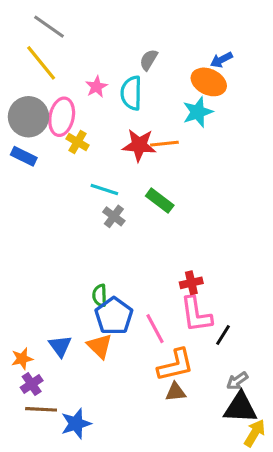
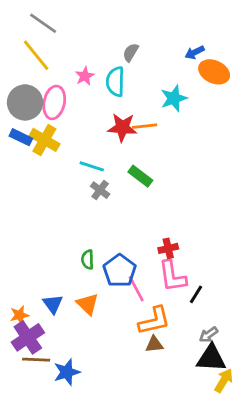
orange ellipse: (209, 82) -> (214, 72), moved
yellow cross: (77, 142) -> (44, 140), moved, size x1.5
blue pentagon: (114, 316) -> (120, 271), moved
purple cross: (32, 384) -> (28, 337), size x1.6

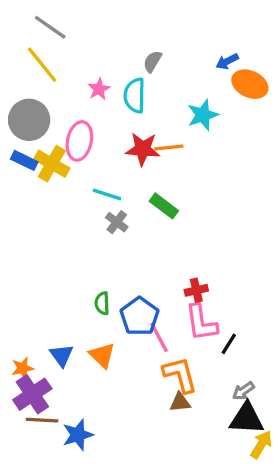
pink ellipse: (54, 102) -> (79, 141), moved
orange L-shape: (154, 321) -> (180, 375), turned -92

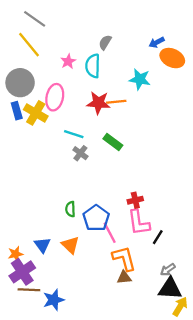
cyan star: (203, 115) -> (140, 79), turned 30
blue rectangle: (24, 160) -> (17, 111), turned 48

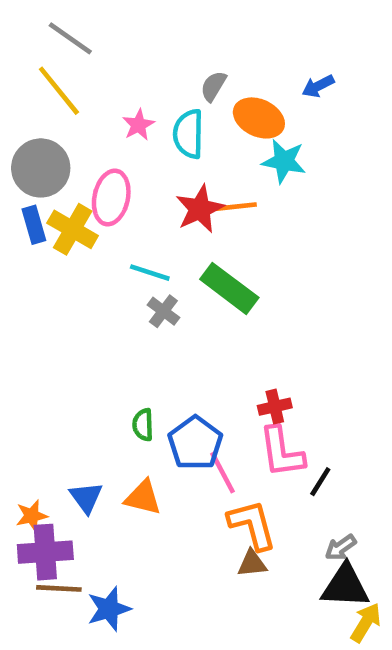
orange ellipse: (172, 58) -> (259, 118), moved
red star: (98, 103) -> (200, 209), turned -30
green rectangle: (113, 142) -> (229, 288), size x1.4
orange triangle: (70, 245) -> (143, 498), turned -30
purple cross: (22, 272) -> (45, 552), turned 30

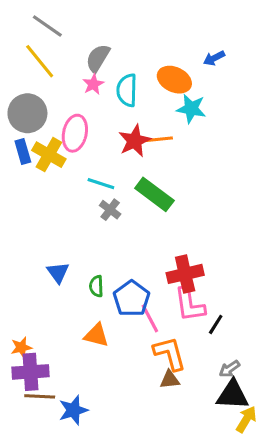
gray semicircle: (213, 86) -> (98, 58), moved, size x1.4
red cross: (275, 407) -> (185, 274), size x1.6
blue triangle: (86, 498) -> (58, 272), moved

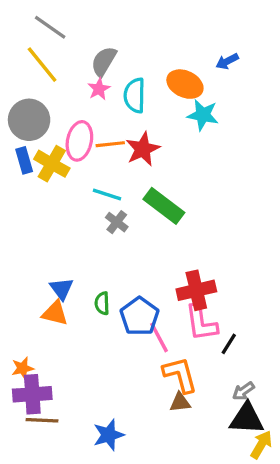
orange line: (159, 139) -> (110, 144), moved
orange triangle: (96, 335) -> (55, 313), moved
blue star: (73, 410) -> (109, 435), moved

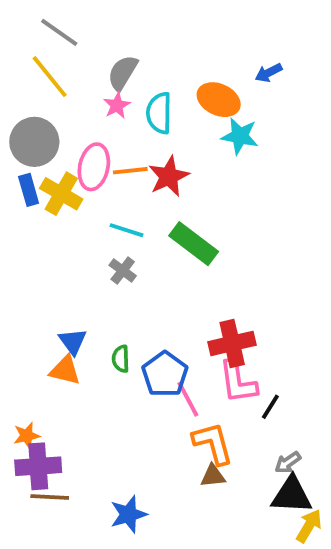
gray cross: (117, 222) -> (123, 270), moved

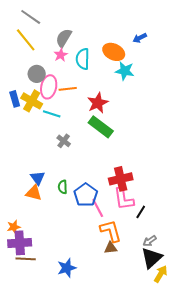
gray circle: (34, 142) -> (37, 74), moved, size x0.7
red star: (169, 176) -> (98, 103), moved
cyan line: (126, 230) -> (52, 114), moved
black triangle: (292, 495) -> (152, 258), turned -45

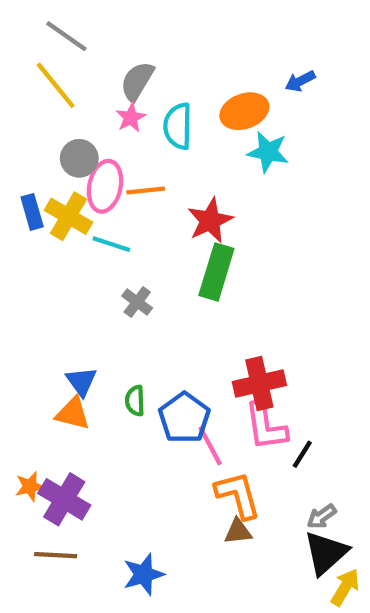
orange ellipse: (114, 52) -> (244, 111), turned -45
green rectangle: (101, 127) -> (216, 272), turned 70
purple cross: (20, 243) -> (64, 499), moved, turned 35

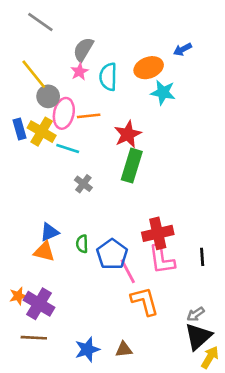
yellow line: (56, 85) -> (34, 74), moved
blue triangle: (81, 381) -> (49, 232), turned 42
black line: (302, 454) -> (202, 257), moved, turned -36
brown triangle: (238, 531) -> (124, 349), moved

